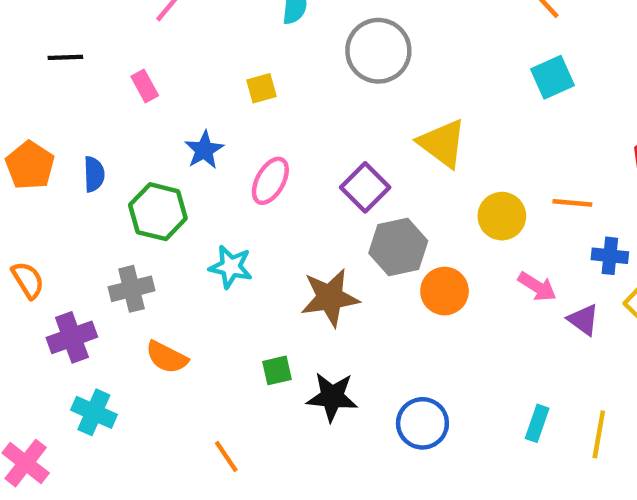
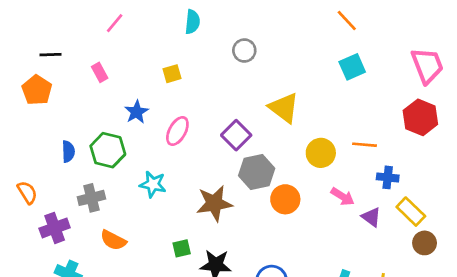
gray circle: (378, 51) -> (244, 50), size x0.6
orange pentagon: (30, 165) -> (37, 90), moved
blue semicircle: (94, 174) -> (68, 152), moved

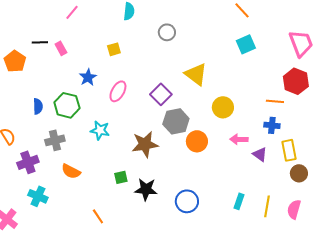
black line: (51, 55) -> (40, 42), moved
orange line: (364, 145) -> (275, 101), moved
pink arrow: (343, 197) -> (239, 139), turned 150
yellow rectangle: (411, 212) -> (289, 150), turned 35

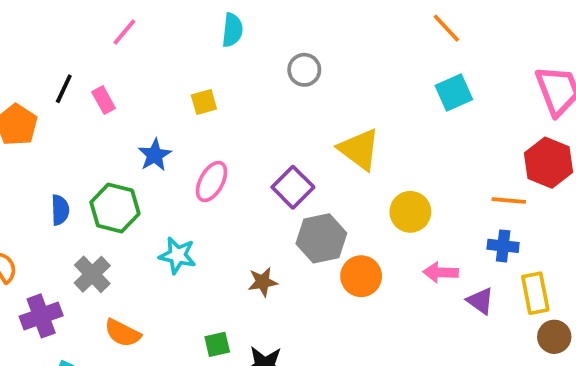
black line: (40, 42) -> (64, 89), turned -63
gray cross: (55, 140) -> (92, 274), turned -30
brown star: (145, 144) -> (263, 282), size x0.6

